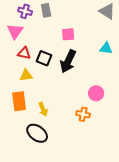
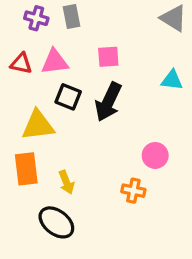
pink triangle: (15, 31) -> (55, 62), moved, turned 48
red triangle: (24, 53) -> (21, 63), moved
yellow triangle: (26, 75) -> (38, 125), size x1.5

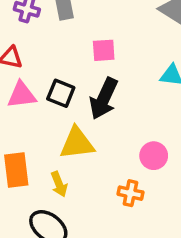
pink triangle: (55, 62) -> (22, 95), moved
yellow triangle: (38, 125) -> (77, 143), moved

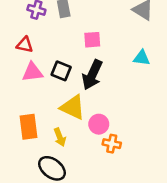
yellow triangle: (77, 143) -> (73, 107), turned 32
pink circle: (154, 156) -> (99, 124), moved

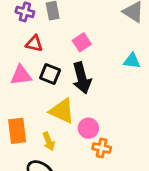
pink square: (92, 40) -> (82, 42), turned -30
red triangle: (25, 45) -> (34, 44), moved
black arrow: (92, 75) -> (82, 78), turned -40

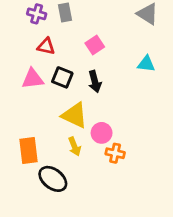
black arrow: (82, 78) -> (95, 81), size x0.7
orange rectangle: (17, 131) -> (29, 150), moved
yellow arrow: (49, 141) -> (74, 146), moved

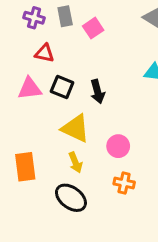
pink square: (95, 45) -> (93, 28), moved
pink circle: (102, 133) -> (118, 146), moved
orange cross: (115, 153) -> (124, 183), moved
black ellipse: (53, 179) -> (71, 198), moved

